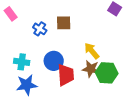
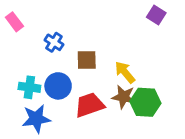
brown square: (64, 23) -> (87, 60), moved
blue circle: (54, 61) -> (58, 86), moved
red trapezoid: (66, 75) -> (89, 105), turned -105

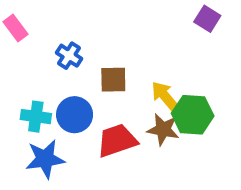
green hexagon: (145, 102) -> (193, 115), moved

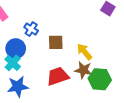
blue circle: (75, 115) -> (16, 49), moved
green hexagon: (193, 115) -> (100, 79), moved
cyan cross: (36, 117) -> (13, 63), turned 35

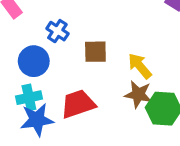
cyan cross: (13, 63) -> (29, 98), moved, turned 35
red trapezoid: (58, 76) -> (78, 104), moved

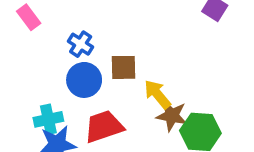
blue circle: (34, 61) -> (84, 80), moved
yellow arrow: (140, 66) -> (157, 94), moved

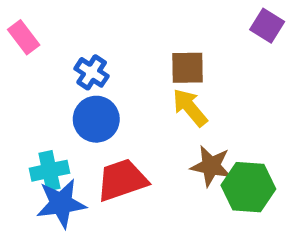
brown square: (123, 67) -> (188, 68), moved
yellow arrow: (157, 94) -> (190, 107), moved

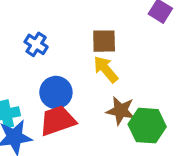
blue circle: (96, 119) -> (56, 92), moved

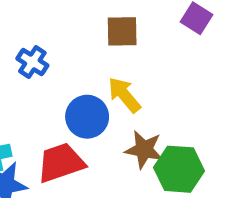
brown square: (104, 41) -> (122, 31), moved
blue circle: (56, 92) -> (87, 117), moved

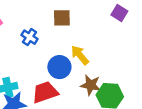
brown square: (122, 31) -> (62, 18), moved

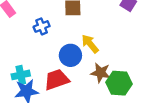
blue cross: (29, 37) -> (42, 26), turned 35

